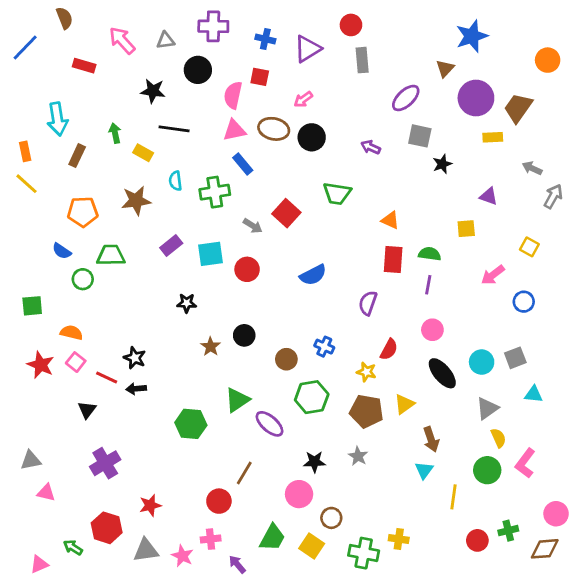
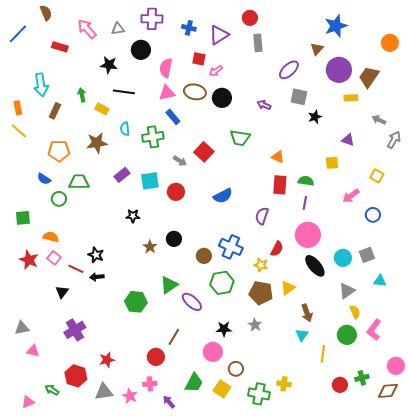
red square: (260, 77) -> (199, 59), moved
pink circle: (432, 330) -> (308, 235), size x1.6
blue cross: (324, 347) -> (231, 247), size x1.6

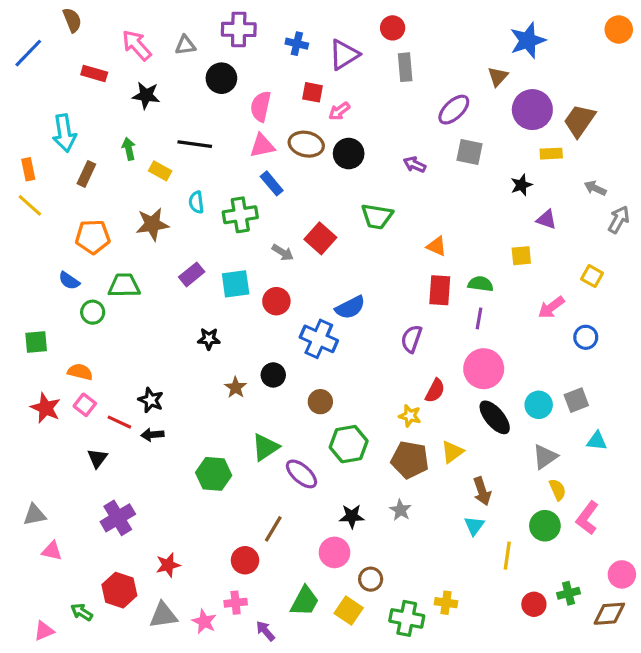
orange circle: (390, 43) -> (619, 29), moved
black star: (109, 65) -> (146, 95), moved
black star: (315, 117) -> (521, 185), moved
blue cross: (231, 247) -> (319, 339), moved

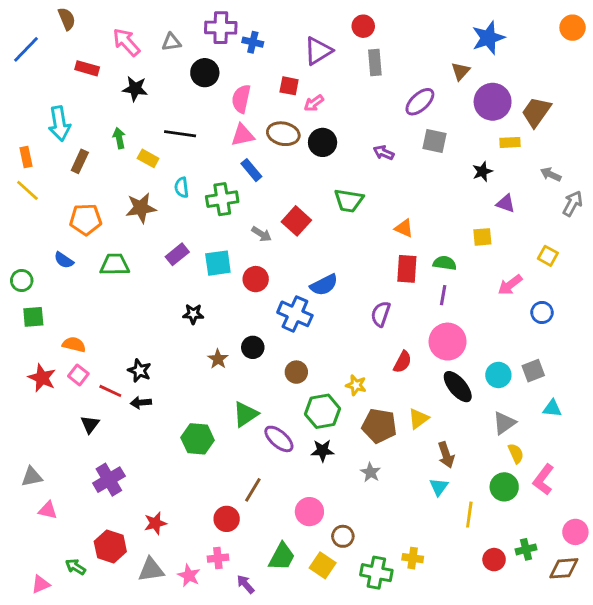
blue cross: (297, 44) -> (253, 42), moved
green circle: (93, 312) -> (22, 281), moved
yellow star: (410, 416) -> (356, 385), moved
black star: (352, 516) -> (323, 451), moved

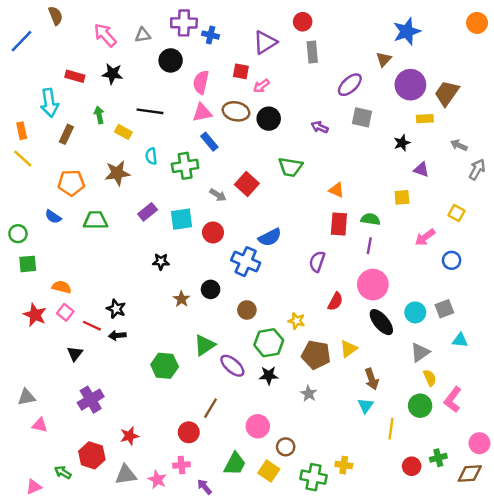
red rectangle: (87, 68) -> (75, 76), moved

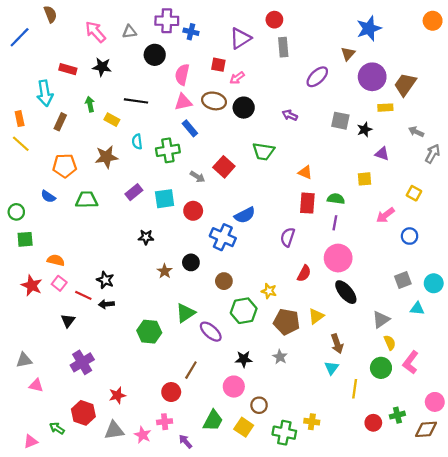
gray square: (362, 117) -> (340, 121), moved
cyan circle: (415, 312) -> (434, 283), moved
black star: (269, 375) -> (244, 359), moved

